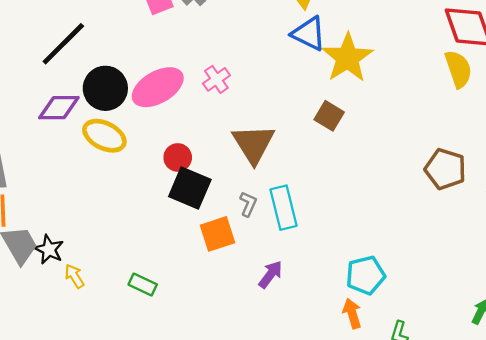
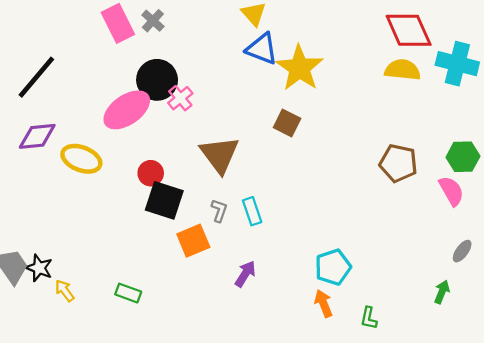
yellow semicircle: (458, 69) -> (403, 70), turned -60
black circle: (105, 88) -> (157, 80), moved
cyan rectangle: (284, 208) -> (252, 211), size x0.7

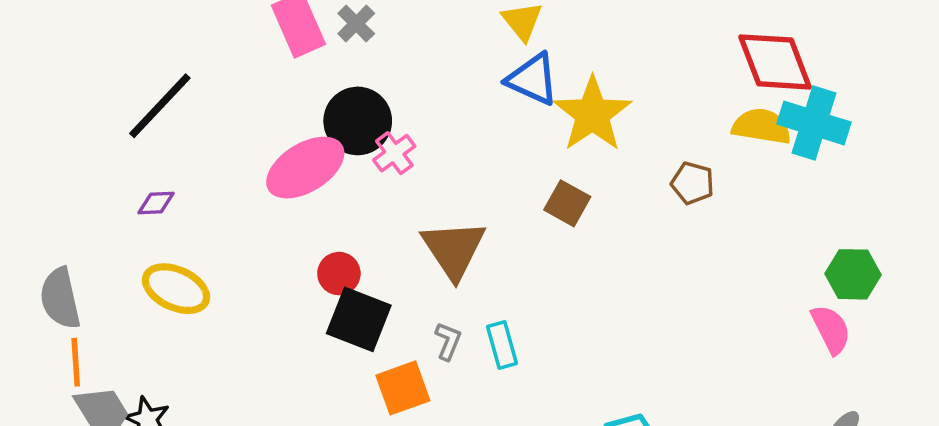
cyan cross: (457, 64) -> (814, 123), moved
purple diamond: (37, 136) -> (156, 203), size x0.6
yellow ellipse: (81, 159) -> (176, 289), moved
brown pentagon: (398, 163) -> (693, 183), moved, size x0.7

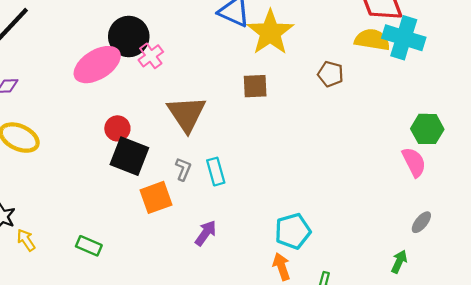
brown square: (567, 203) -> (255, 86), turned -32

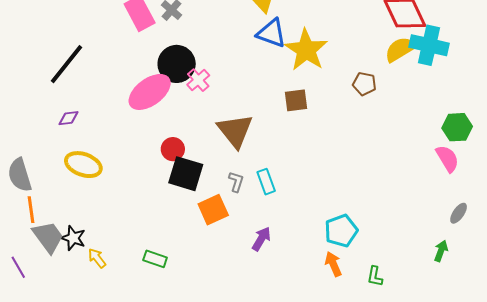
yellow semicircle: (372, 40) -> (400, 49), turned -36

